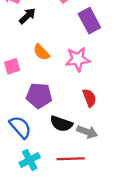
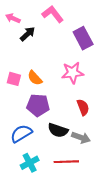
orange semicircle: (41, 52) -> (35, 78), moved
pink square: (12, 66) -> (14, 79), turned 32
blue semicircle: (20, 127) -> (21, 133), turned -80

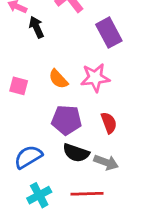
black arrow: (28, 34) -> (36, 27), turned -70
orange semicircle: (35, 78) -> (58, 79), moved
purple pentagon: (38, 105) -> (66, 120), moved

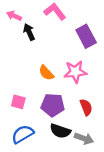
pink square: (19, 86) -> (18, 102), moved

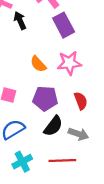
purple rectangle: (86, 36) -> (64, 25), moved
black semicircle: (60, 131) -> (53, 126), turned -72

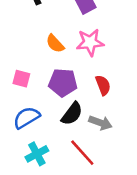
red line: (62, 160) -> (82, 153), turned 50

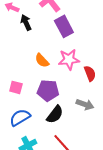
red semicircle: (103, 85) -> (90, 73), moved
gray arrow: (100, 123) -> (85, 104), moved

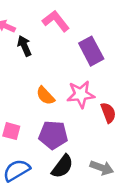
purple rectangle: (64, 26) -> (91, 51), moved
gray arrow: (85, 104) -> (102, 168), moved

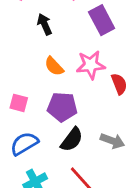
black arrow: (24, 46) -> (45, 24), moved

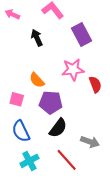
orange semicircle: (54, 66) -> (37, 80), moved
gray arrow: (112, 141) -> (90, 142), moved
blue semicircle: (24, 144) -> (21, 131), turned -85

